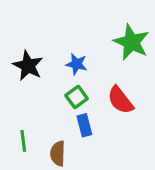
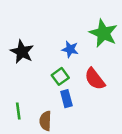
blue star: (77, 64) -> (70, 49), moved

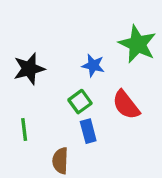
black star: (22, 52) -> (29, 69), turned 30
green line: (18, 111) -> (24, 129), moved

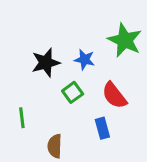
black star: (29, 69) -> (46, 63), moved
blue rectangle: (88, 131) -> (102, 128), moved

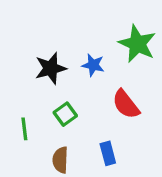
green square: (73, 92) -> (65, 114), moved
blue rectangle: (102, 128) -> (108, 153), moved

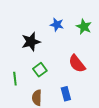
green star: (137, 44) -> (84, 27), size x0.7
blue star: (93, 65) -> (57, 25), moved

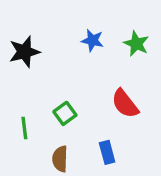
black star: (31, 42) -> (24, 52), moved

